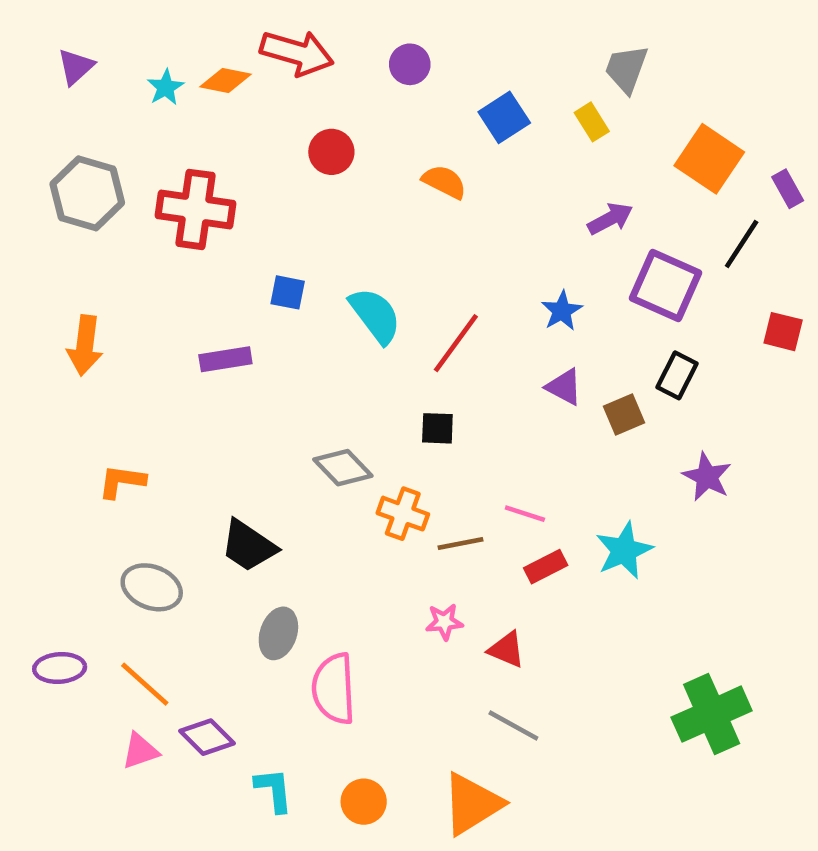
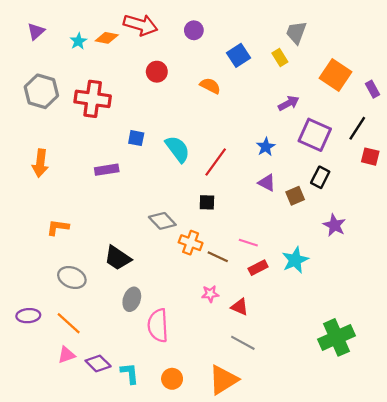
black line: (742, 244) -> (357, 128), moved
brown line: (460, 544) -> (218, 257), turned 36
purple diamond: (207, 737) -> (98, 364), moved

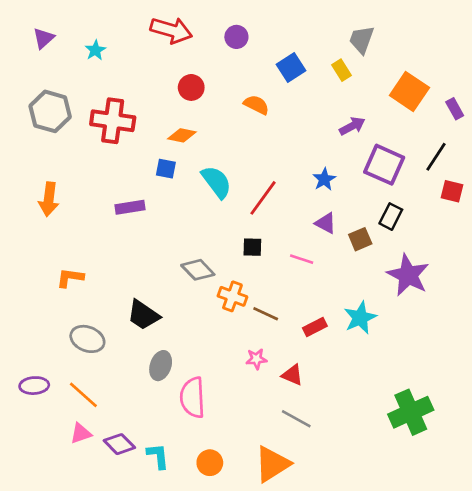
orange diamond: (107, 38) -> (182, 135), moved
purple star: (334, 225) -> (408, 275), size x1.5
pink line: (248, 243) -> (302, 259), moved

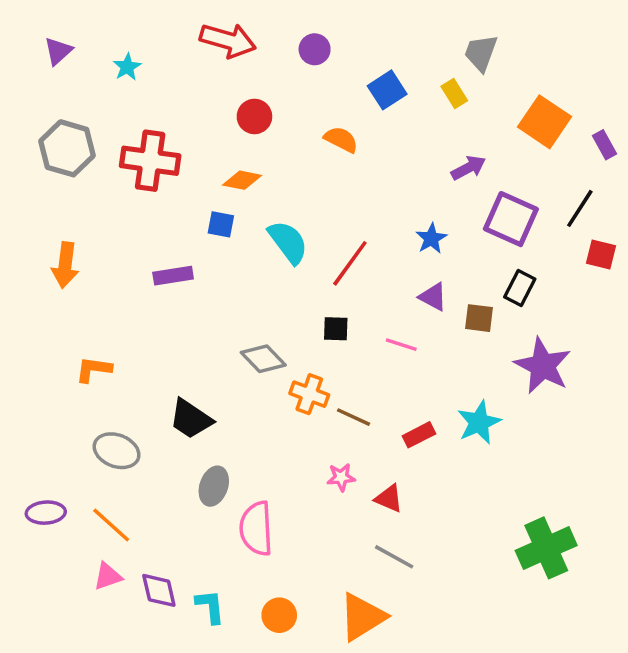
brown square: (360, 239) -> (479, 318), turned 30
purple diamond: (119, 444) -> (159, 590), turned 32

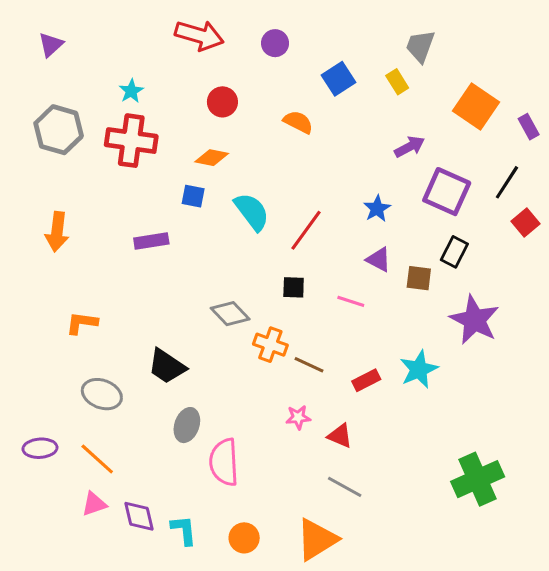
cyan star: (127, 67) -> (131, 91), moved
red square: (601, 254) -> (525, 222), turned 36

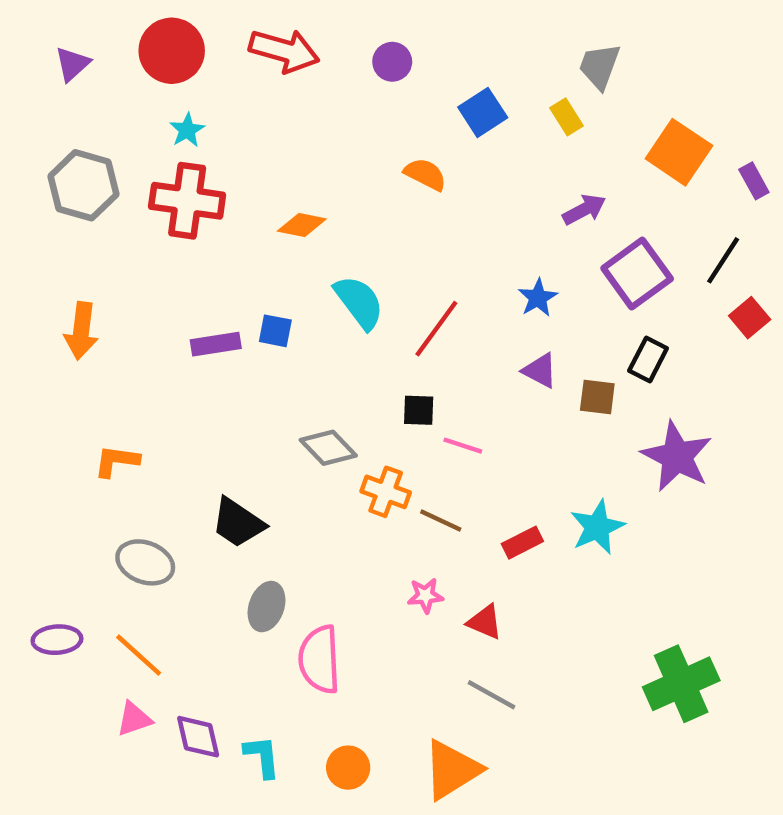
red circle: (222, 102) -> (172, 51), moved, size x1.5
purple square: (447, 192) -> (637, 273), turned 30
blue square: (193, 196) -> (275, 331), moved
pink line: (351, 301) -> (463, 446), moved

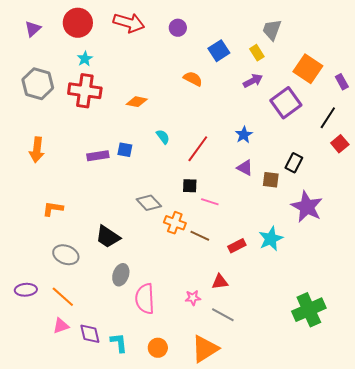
purple arrow: (584, 210) -> (253, 81), moved
purple square: (637, 273) -> (286, 103), moved
cyan semicircle: (359, 302) -> (163, 137), size x0.6
pink star: (425, 596) -> (193, 298), moved
red triangle: (485, 622) -> (220, 282), turned -30

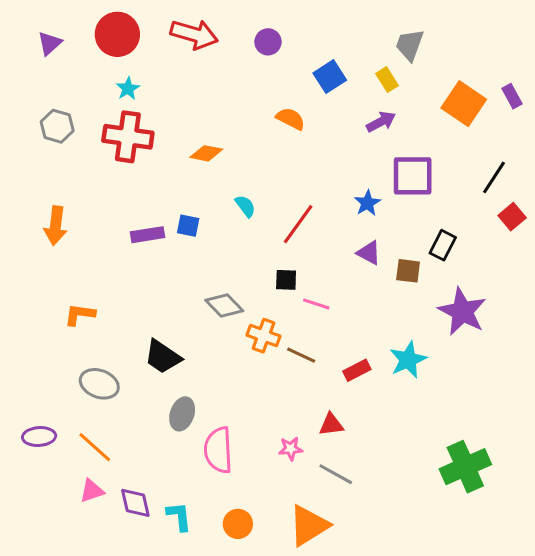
purple rectangle: (342, 82) -> (512, 96), moved
gray hexagon: (38, 84) -> (57, 126), size x0.7
purple square: (286, 103) -> (413, 176), moved, turned 36

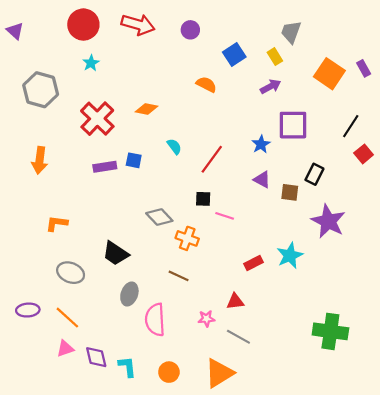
purple triangle: (50, 43) -> (15, 31), moved, turned -36
gray hexagon: (57, 126) -> (41, 90), size x1.5
red cross: (128, 137) -> (97, 119), moved, turned 36
brown line: (301, 355) -> (179, 276), moved
green cross: (465, 467) -> (330, 331), turned 32

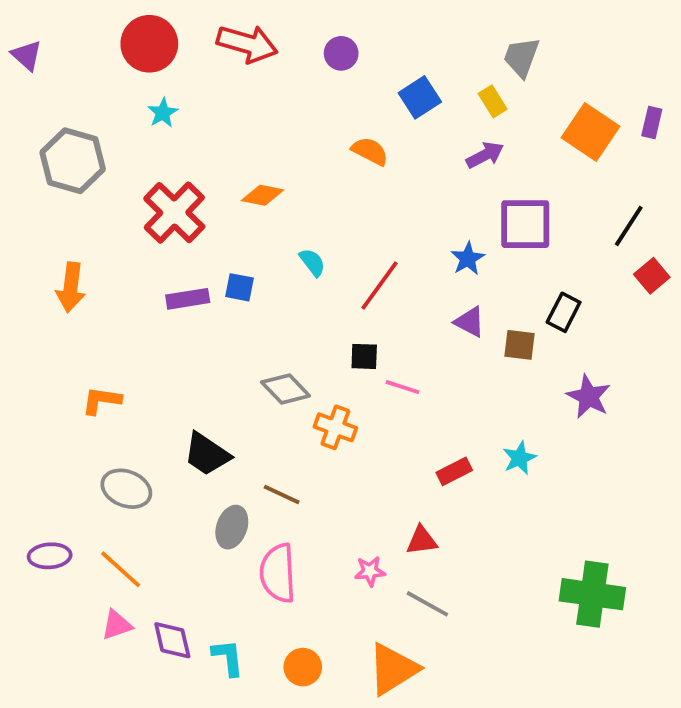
purple rectangle: (364, 68) -> (652, 122), turned 42
purple star: (328, 221) -> (589, 397), size x0.7
cyan star: (290, 256) -> (519, 458), size x0.7
brown line: (179, 276) -> (282, 494), moved

